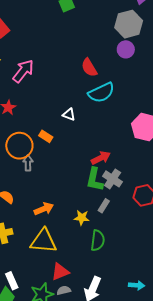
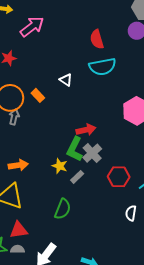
yellow star: (82, 218) -> (60, 166), moved

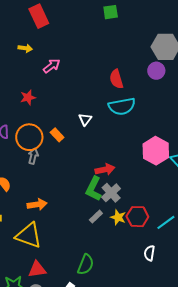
pink arrow: (32, 27) -> (52, 66), size x0.7
white triangle: (66, 80) -> (85, 119), turned 32
yellow star: (60, 166) -> (118, 217), moved
green semicircle: (63, 209) -> (86, 265), moved

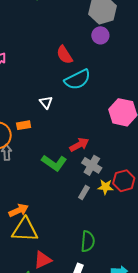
orange rectangle: (57, 135) -> (24, 125), turned -40
green L-shape: (94, 189) -> (54, 163), moved, turned -65
orange arrow: (37, 204) -> (19, 210), moved

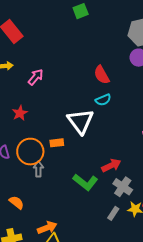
cyan semicircle: (77, 79) -> (103, 100), moved, size x0.6
white triangle: (46, 102) -> (80, 121), size x2.0

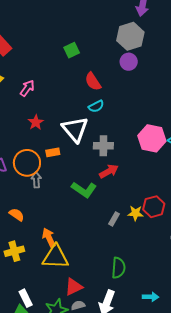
green square: (81, 11) -> (72, 50), moved
red star: (20, 113) -> (36, 122), moved
gray cross: (123, 187) -> (103, 146), moved, turned -30
orange arrow: (47, 228) -> (49, 238), turned -90

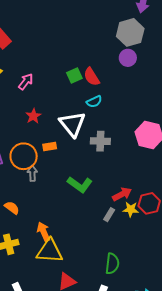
green square: (72, 50) -> (74, 75), moved
red arrow: (109, 171) -> (122, 194), moved

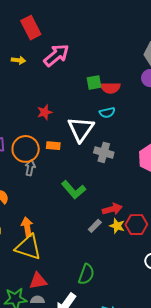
red semicircle: (92, 77) -> (110, 88), turned -72
pink arrow: (26, 82) -> (56, 55), moved, size x1.5

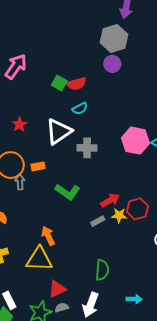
green square: (94, 83) -> (59, 83), turned -35
white triangle: (81, 129) -> (59, 131), turned 36
orange rectangle: (53, 146) -> (38, 166), moved
gray rectangle: (95, 226) -> (98, 221), turned 32
orange arrow: (27, 227) -> (48, 236), moved

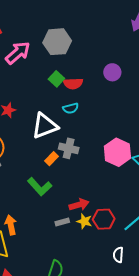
gray hexagon: (114, 38) -> (57, 42), moved
orange rectangle: (38, 166) -> (51, 159), moved, turned -48

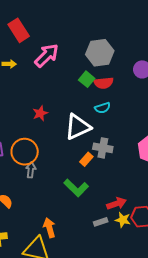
gray hexagon: (57, 42) -> (100, 53), moved

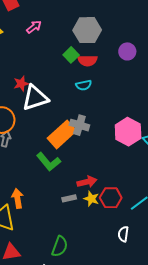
pink arrow: (47, 55) -> (34, 27), size x0.6
white triangle: (78, 127) -> (35, 98), moved
orange rectangle: (86, 159) -> (62, 134), size x2.0

